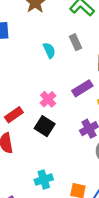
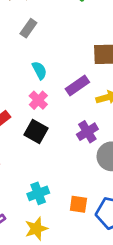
gray rectangle: (76, 42) -> (28, 28), moved, turned 63
cyan semicircle: (49, 50) -> (39, 70), moved

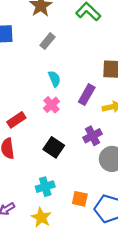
purple rectangle: (77, 85) -> (87, 95), turned -30
black square: (36, 131) -> (54, 147), moved
yellow star: (36, 229) -> (41, 217), turned -30

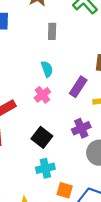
gray rectangle: (48, 41) -> (52, 31), moved, turned -42
cyan cross: (45, 187) -> (45, 168), moved

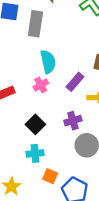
gray rectangle: (52, 31) -> (35, 24), moved, size x1.6
cyan semicircle: (47, 69) -> (48, 62), size x1.5

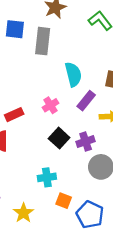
cyan semicircle: (48, 62) -> (73, 74), moved
black square: (35, 124) -> (59, 138), moved

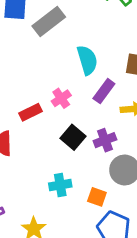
gray rectangle: (43, 41) -> (49, 21), turned 48
red rectangle: (14, 115) -> (31, 112), moved
orange square: (64, 201) -> (97, 197), moved

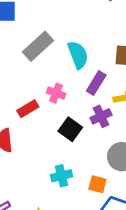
gray rectangle: (49, 21) -> (38, 46), moved
pink cross: (61, 98) -> (56, 93), turned -30
purple cross: (105, 140) -> (101, 116), moved

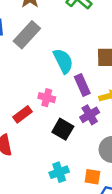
gray rectangle: (38, 46) -> (27, 35), moved
purple rectangle: (96, 83) -> (82, 85), turned -50

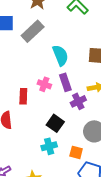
purple rectangle: (82, 85) -> (65, 82), moved
red rectangle: (23, 114) -> (23, 96), turned -56
black square: (63, 129) -> (55, 123), moved

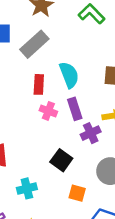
red rectangle: (23, 96) -> (39, 84), moved
cyan cross: (49, 146) -> (27, 188), moved
orange square: (76, 152) -> (77, 193), moved

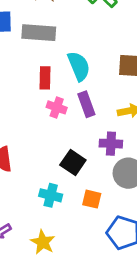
gray rectangle: (34, 44) -> (39, 33), turned 48
purple cross: (91, 133) -> (111, 144), moved, turned 30
cyan cross: (27, 188) -> (51, 195), moved, turned 30

